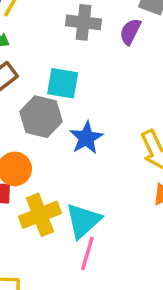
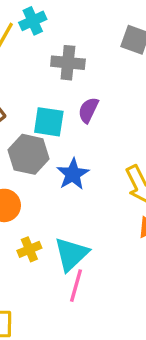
purple semicircle: (130, 32) -> (88, 110), moved
yellow cross: (40, 215) -> (29, 249), size x0.6

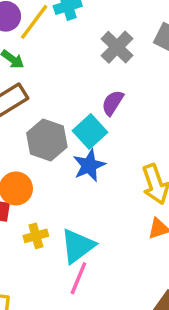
gray cross: (68, 63) -> (117, 47), moved, turned 32
cyan square: (49, 122) -> (90, 132), moved, turned 32

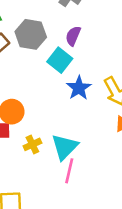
gray hexagon: (47, 140) -> (31, 34), moved
blue star: (89, 165) -> (79, 88), moved

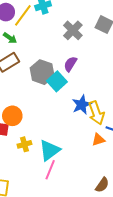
gray hexagon: (31, 34) -> (42, 72), moved
blue star: (79, 88) -> (82, 105), moved

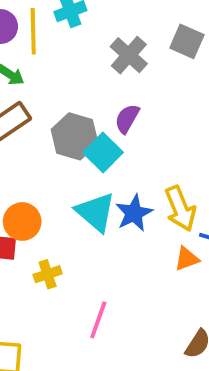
yellow line: (23, 15) -> (33, 31), turned -35
blue star: (82, 105) -> (134, 213), moved
cyan triangle: (50, 150) -> (96, 212), moved, turned -40

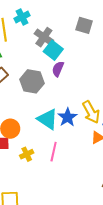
gray cross: (129, 55) -> (44, 37), moved
cyan square: (103, 153) -> (53, 50), moved
pink line: (98, 320) -> (54, 152), moved

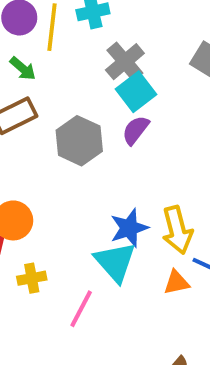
cyan triangle: (48, 119) -> (115, 262), moved
pink line: (54, 152) -> (81, 309), moved

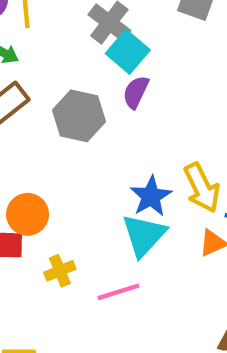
cyan triangle: (115, 262) -> (144, 235), turned 36
pink line: (81, 309) -> (119, 292), turned 57

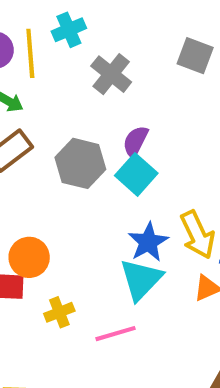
cyan square: (128, 52) -> (136, 174), moved

